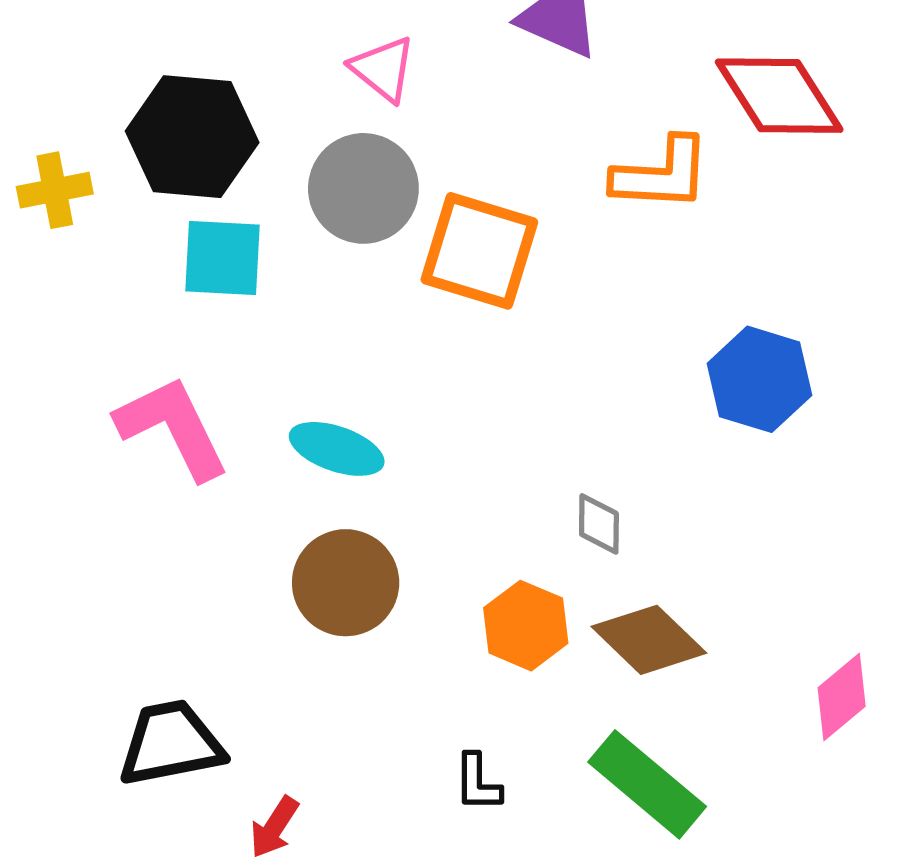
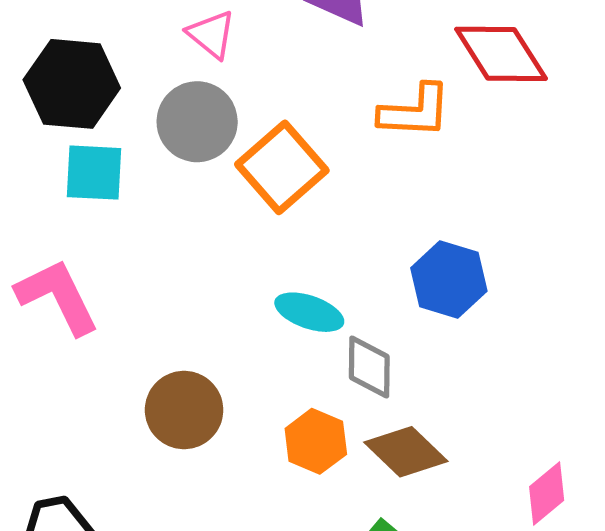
orange square: (479, 251) -> (282, 167), turned 32
blue hexagon: (760, 379) -> (449, 280), moved
cyan ellipse: (337, 449) -> (309, 312), moved
gray diamond: (599, 524) -> (369, 367), size x1.4

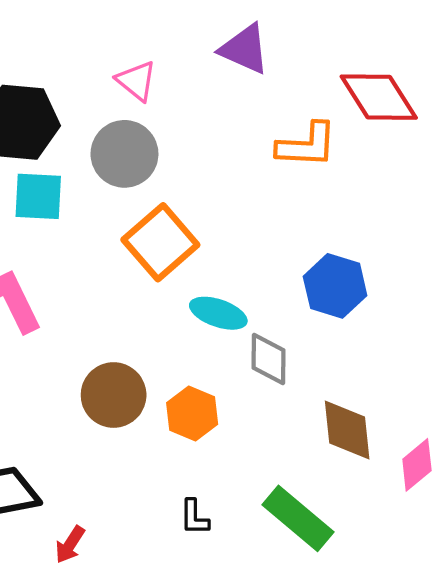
orange square: (282, 167) -> (160, 242), moved
orange hexagon: (316, 441) -> (192, 414), moved
brown diamond: (406, 452) -> (347, 430), moved, turned 40

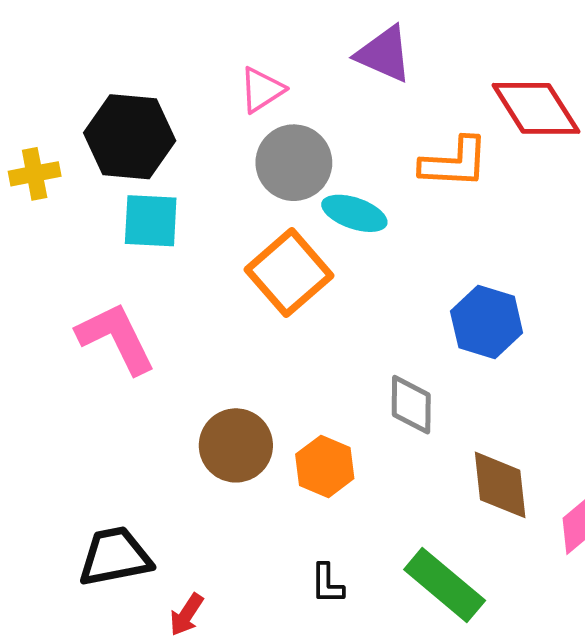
pink triangle: (136, 81) -> (262, 90), turned 48
gray circle: (124, 154) -> (294, 163), moved
cyan ellipse: (218, 313) -> (354, 213), moved

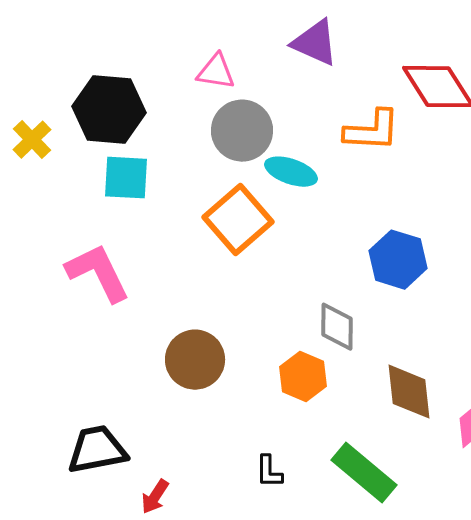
pink triangle: (262, 90) -> (216, 72), turned 42
yellow cross: (35, 174) -> (32, 140), turned -33
orange hexagon: (325, 466) -> (303, 377), moved

